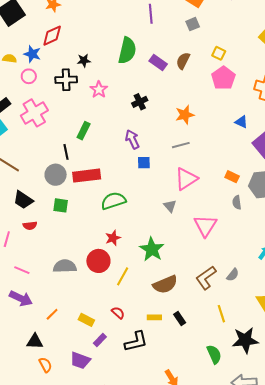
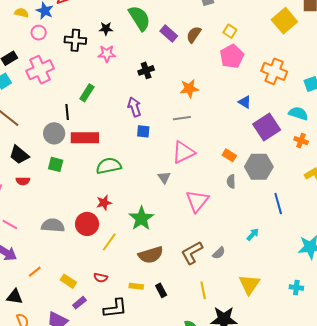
green semicircle: (127, 51) -> (139, 18), turned -52
black star: (84, 60) -> (106, 29), moved
pink star: (99, 90) -> (107, 54), turned 30
red semicircle: (118, 313) -> (101, 278), turned 144

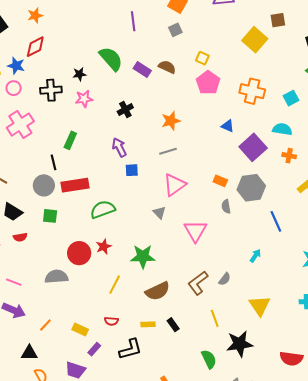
brown semicircle: (194, 35) -> (167, 67), turned 90
green star: (141, 218) -> (143, 256), turned -30
red circle: (87, 224) -> (79, 253), moved

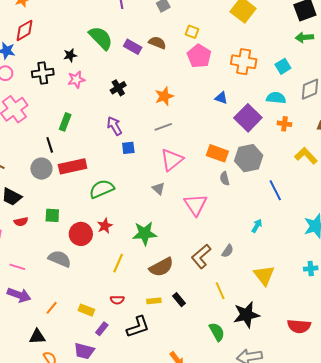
orange rectangle: (220, 181) -> (217, 153), size x1.5
green square: (50, 216) -> (52, 215), moved
gray semicircle: (56, 277) -> (60, 259), turned 30

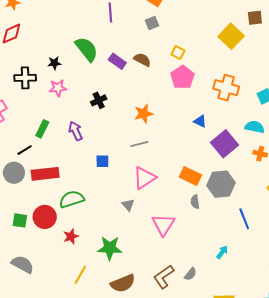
purple arrow: (114, 126) -> (75, 131), moved
black line: (50, 145) -> (25, 150), turned 70
red circle: (81, 234) -> (45, 217), moved

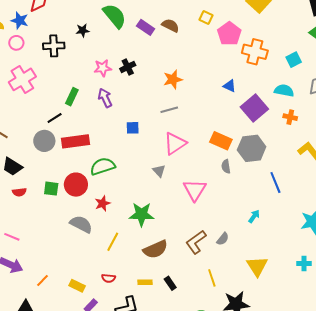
pink pentagon: (182, 77) -> (229, 34), moved
pink star: (58, 88) -> (103, 68), moved
gray semicircle: (23, 264) -> (81, 224), moved

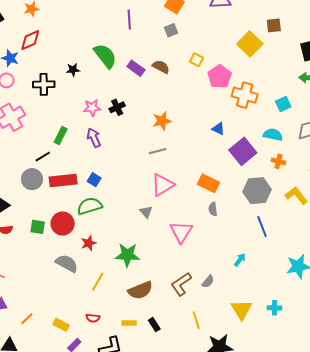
blue square: (133, 128) -> (94, 180), moved, turned 32
gray hexagon: (252, 148) -> (257, 191), moved
cyan cross: (304, 263) -> (275, 308), moved

